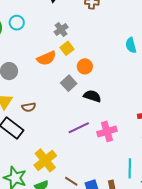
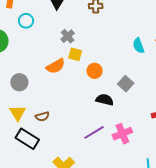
cyan circle: (17, 23) -> (26, 21), moved
yellow square: (67, 48) -> (75, 54), turned -32
gray square: (69, 83) -> (126, 84), moved

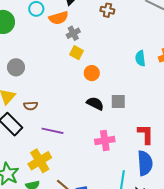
orange semicircle: (56, 66) -> (59, 18), moved
gray square: (126, 84) -> (118, 102), moved, turned 35
purple line: (94, 132) -> (52, 131), moved, turned 30

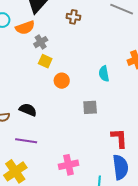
cyan semicircle: (140, 58) -> (104, 74), moved
black semicircle: (95, 103) -> (28, 110), moved
pink cross: (105, 140) -> (69, 165), moved

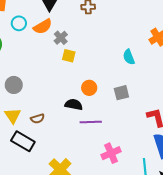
orange circle: (62, 81) -> (89, 88), moved
black semicircle: (28, 110) -> (74, 105), moved
purple line: (26, 141) -> (91, 122), moved

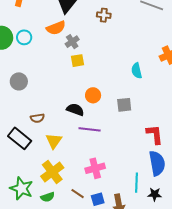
cyan circle: (19, 23) -> (24, 37), moved
yellow square: (69, 56) -> (77, 61), turned -32
yellow triangle: (13, 116) -> (54, 141), moved
pink cross: (111, 153) -> (95, 168), moved

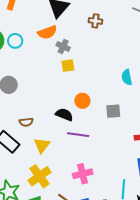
gray cross: (72, 42) -> (63, 47), turned -32

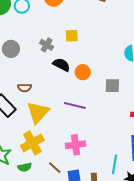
gray cross: (63, 47) -> (47, 45), moved
black semicircle: (64, 115) -> (61, 65), moved
yellow triangle: (42, 145) -> (38, 112), size x1.4

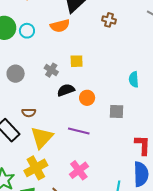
black semicircle: (61, 65) -> (66, 90), turned -48
pink cross: (75, 145) -> (79, 170), turned -30

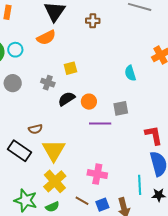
gray circle: (16, 74) -> (13, 83), moved
purple line: (79, 131) -> (100, 124), moved
pink cross: (79, 170) -> (97, 174), turned -30

